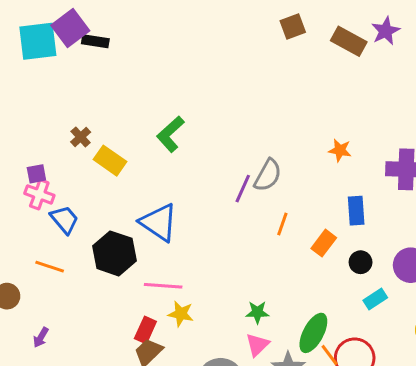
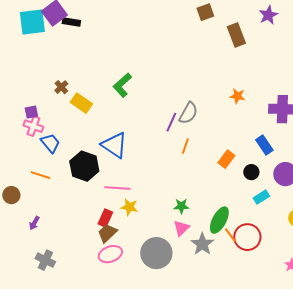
brown rectangle: (349, 41) -> (236, 35), moved, turned 40
blue rectangle: (356, 211) -> (264, 145), moved, turned -30
orange line: (282, 224) -> (185, 146), moved

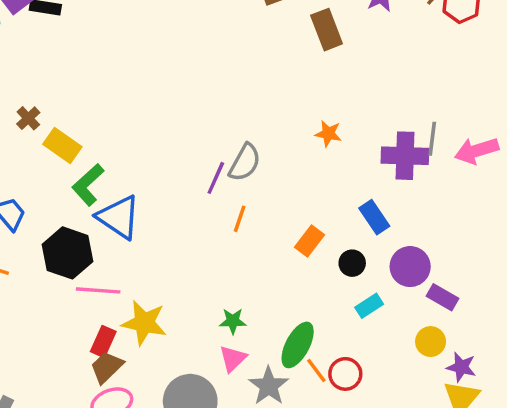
green L-shape: (122, 85) -> (88, 185), moved
pink line: (117, 188) -> (98, 290), moved
yellow star: (129, 207) -> (144, 323), size x1.5
red circle: (247, 237) -> (345, 374), size x0.7

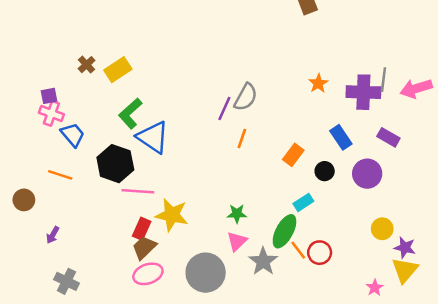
orange star: (328, 134) -> (318, 83), moved, turned 30
yellow rectangle: (62, 146) -> (118, 70), moved, turned -68
purple rectangle: (442, 297) -> (388, 137), moved
cyan rectangle: (369, 306) -> (303, 202), moved

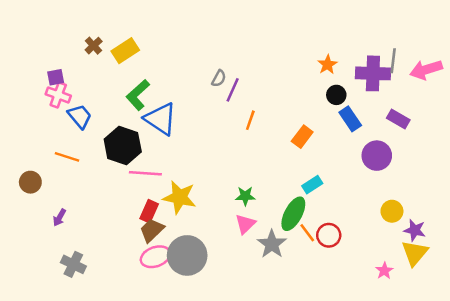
gray semicircle: (246, 97) -> (219, 78), moved, size x0.6
black circle: (325, 171) -> (336, 95), moved
gray circle: (206, 273) -> (187, 255), moved

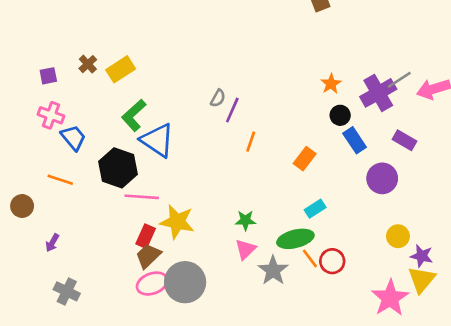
gray line: (393, 61) -> (399, 80), turned 50
purple cross: (373, 73) -> (378, 93), turned -32
purple square: (56, 77) -> (48, 76), moved
green ellipse: (293, 214) -> (295, 239), turned 48
pink star: (384, 271) -> (390, 298), size x2.0

